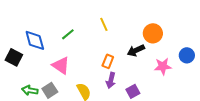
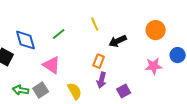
orange circle: (153, 33) -> (156, 30), moved
black arrow: (136, 50) -> (118, 41), moved

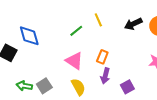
green line: (59, 34) -> (76, 31), moved
black arrow: (118, 41) -> (133, 24), moved
pink triangle: (52, 65) -> (74, 61), moved

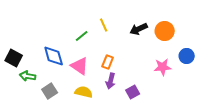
blue diamond: (29, 36) -> (54, 56), moved
green arrow: (24, 86) -> (28, 76), moved
yellow semicircle: (78, 87) -> (84, 92), turned -48

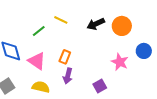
yellow line: (104, 25) -> (61, 20), turned -40
pink star: (163, 67) -> (120, 62), turned 30
purple square: (133, 92) -> (100, 86), moved

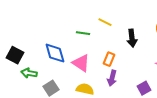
black arrow: (96, 24) -> (132, 38), moved, turned -72
green line: (39, 31) -> (83, 33), turned 48

